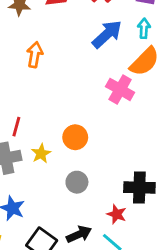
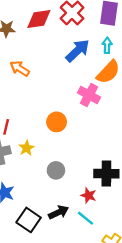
orange arrow: (35, 55) -> (20, 69), turned -66
orange circle: (75, 137) -> (57, 122), moved

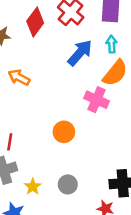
red diamond: (39, 19) -> (35, 22), turned -40
yellow star: (27, 148) -> (33, 187), moved

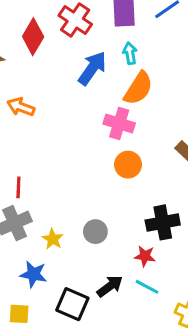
orange circle: (64, 132) -> (128, 165), moved

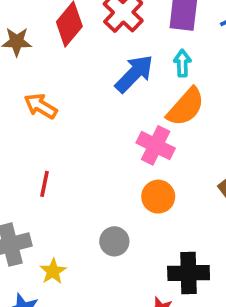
red line: (18, 187) -> (44, 184), moved
gray circle: (95, 232) -> (114, 241), moved

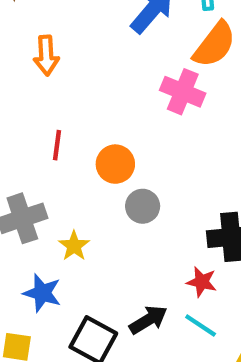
orange arrow: (41, 106) -> (46, 55), turned -120
orange circle: (158, 197) -> (115, 164), moved

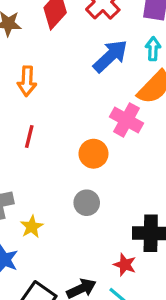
red line: (57, 145) -> (29, 136), moved
orange circle: (115, 164) -> (93, 154), moved

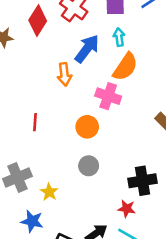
orange arrow: (27, 81) -> (64, 74), moved

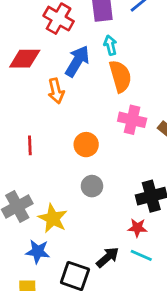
red diamond: (38, 21) -> (25, 59), moved, turned 64
orange semicircle: (125, 67) -> (120, 76), turned -44
pink cross: (108, 96) -> (132, 120), moved
yellow star: (49, 192) -> (53, 218), size x1.5

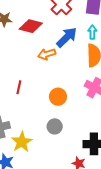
orange arrow: (56, 91) -> (47, 54), turned 72

